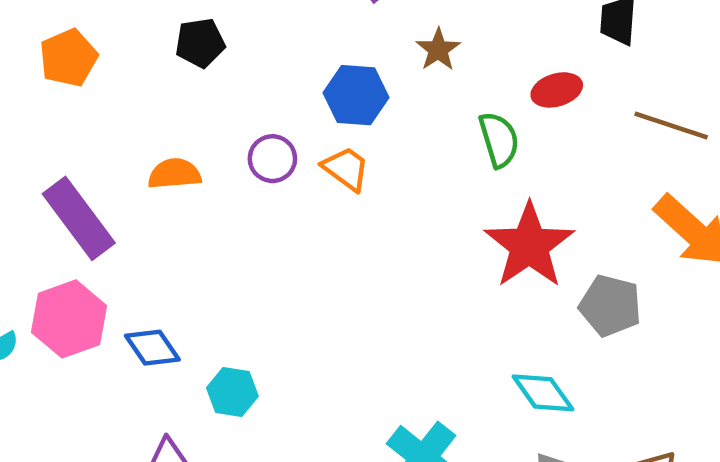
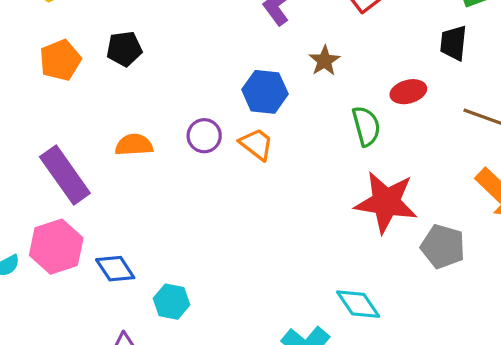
black pentagon: (200, 43) -> (124, 49), moved
red star: (529, 245) -> (386, 202), turned -30
cyan diamond: (543, 393) -> (358, 304), moved

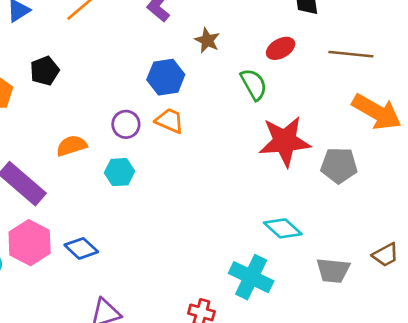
cyan hexagon: (172, 302) -> (120, 172), moved

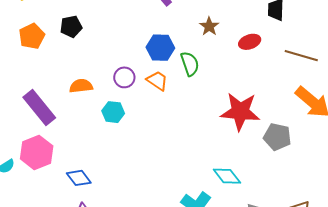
brown star: (207, 40) -> (209, 26), moved
green semicircle: (254, 84) -> (190, 64), moved
blue diamond: (81, 248) -> (79, 178), moved

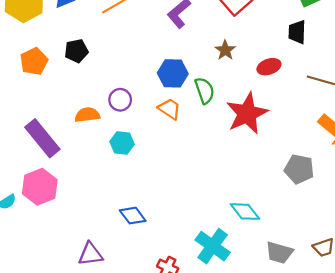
purple circle: (124, 77) -> (120, 100), moved
red star: (240, 112) -> (247, 113), moved, turned -30
blue diamond: (79, 178) -> (133, 216), moved

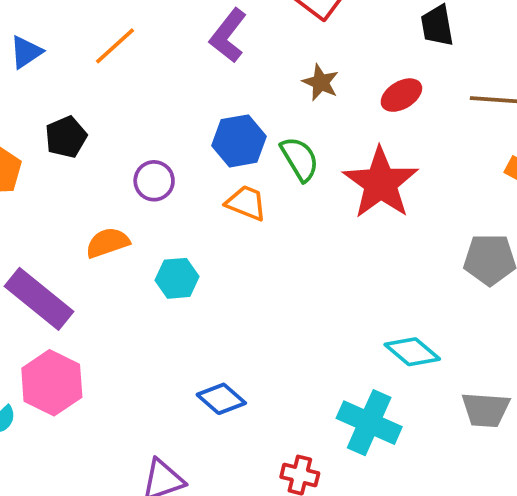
purple circle: (120, 100) -> (154, 181), moved

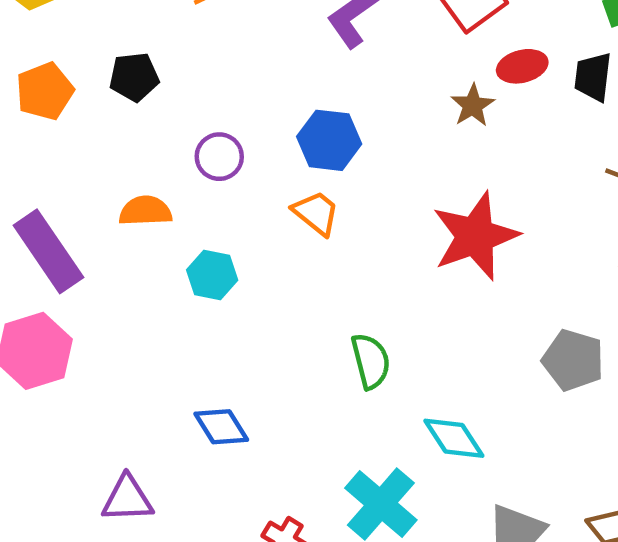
brown star: (321, 82) -> (473, 105), moved
red ellipse: (401, 95) -> (522, 66), moved
green semicircle: (300, 159) -> (371, 361), moved

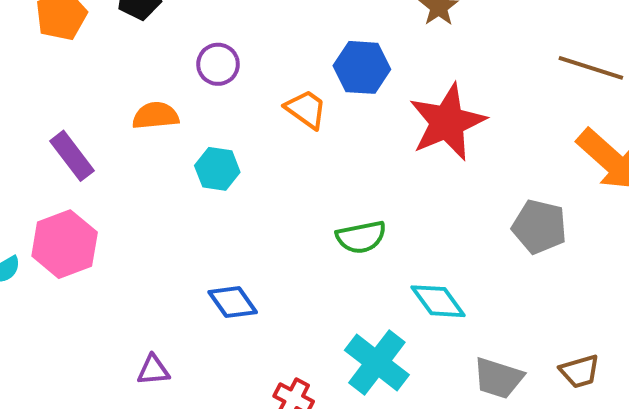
blue hexagon: (329, 140) -> (362, 67), moved
purple rectangle: (48, 251) -> (72, 156), size x0.7
green semicircle: (371, 361) -> (361, 237), turned 96
purple triangle: (127, 499) -> (153, 370), size x0.7

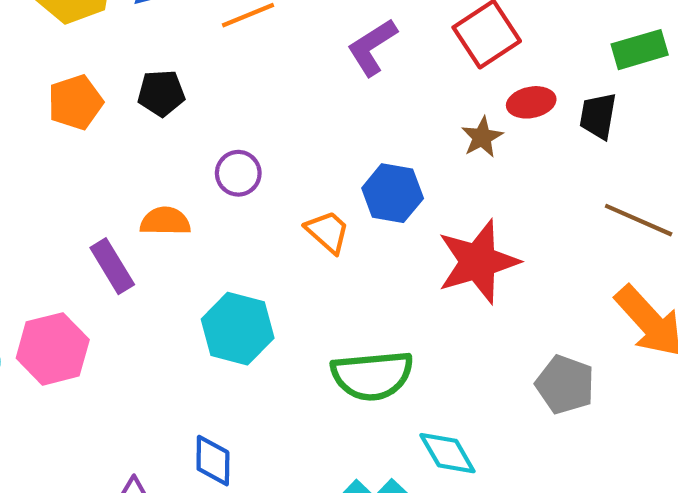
purple rectangle: (72, 156) -> (112, 266), moved
cyan hexagon: (217, 169) -> (238, 329), moved, size x1.5
green semicircle: (361, 237) -> (372, 375), size x1.5
blue diamond: (233, 302) -> (213, 461), moved, turned 30

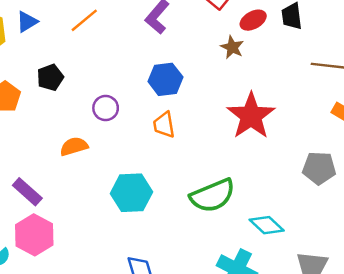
blue hexagon: (393, 193) -> (165, 79), moved
orange trapezoid: (328, 232) -> (164, 125), turned -124
purple rectangle: (112, 266) -> (27, 192), moved

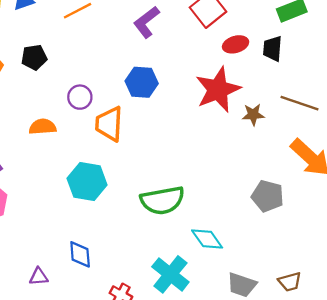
brown star: (232, 47) -> (253, 115), moved, turned 30
red star: (251, 116) -> (218, 90), moved
orange trapezoid: (164, 125) -> (109, 124), moved, size x1.4

